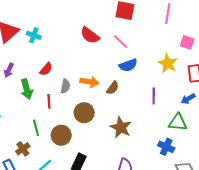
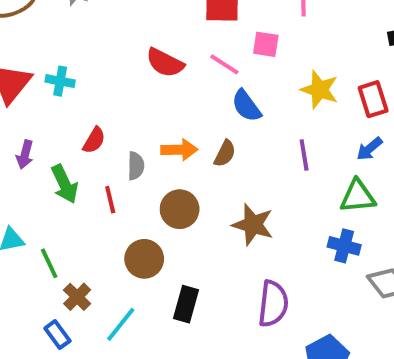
pink square: (187, 42) -> (266, 44), moved
blue semicircle: (128, 65) -> (246, 106), turned 84
green line: (36, 128) -> (49, 263), moved

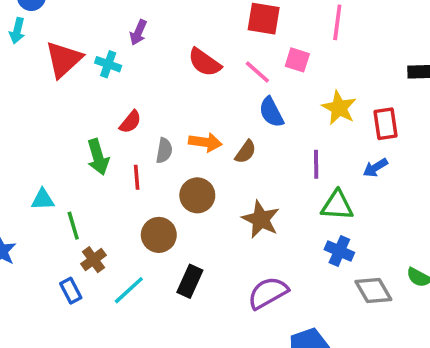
purple arrow: (25, 155) -> (138, 33), moved
green triangle: (358, 196) -> (337, 205), moved
purple semicircle: (273, 304) -> (268, 293), turned -135

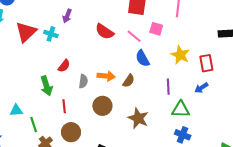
red line: (137, 177) -> (64, 106), moved
brown circle: (159, 235) -> (71, 132), moved

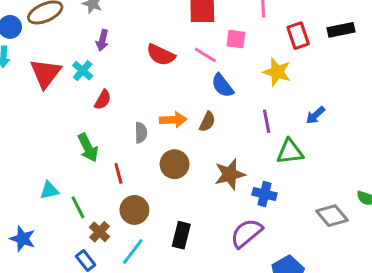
cyan cross: (51, 34) -> (83, 71), turned 32
red rectangle: (206, 63) -> (298, 36), moved
red semicircle: (64, 66) -> (103, 100), moved
brown star: (138, 118) -> (230, 174), turned -30
blue cross: (183, 135) -> (265, 194), moved

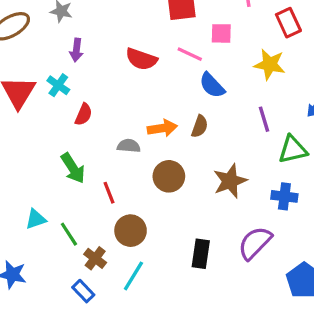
gray semicircle: (141, 133) -> (129, 146), turned -78
blue cross: (265, 194) -> (284, 196), moved
black rectangle: (181, 235) -> (201, 254), moved

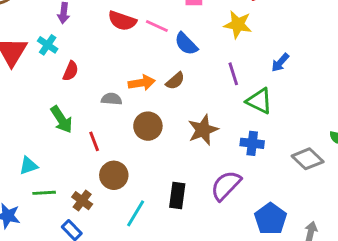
pink line: (190, 54) -> (157, 26), moved
brown semicircle: (200, 126) -> (175, 81), turned 30
green triangle: (293, 150) -> (259, 101), turned 40
green line: (69, 234) -> (44, 193), moved, turned -60
cyan line: (133, 276) -> (136, 213), moved

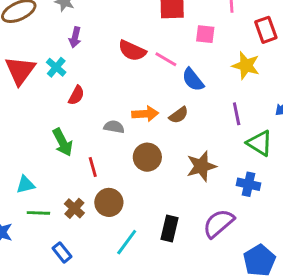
brown cross: (82, 201) -> (74, 208), moved

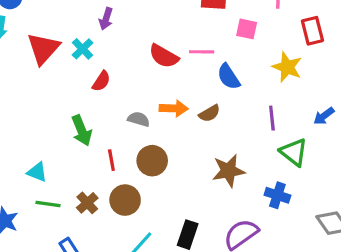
red semicircle: (132, 51) -> (164, 56), moved
pink line: (166, 59) -> (202, 52), turned -35
brown circle: (147, 157) -> (152, 161), moved
cyan triangle: (25, 185) -> (37, 172), turned 30

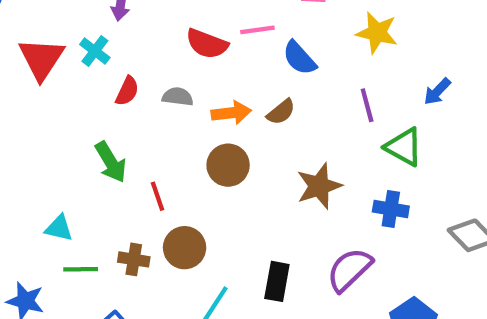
gray semicircle: (139, 119) -> (178, 97), moved
brown circle: (152, 161) -> (228, 165), moved
brown cross: (87, 203) -> (134, 259), turned -30

